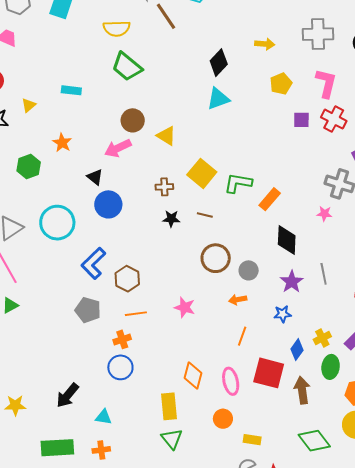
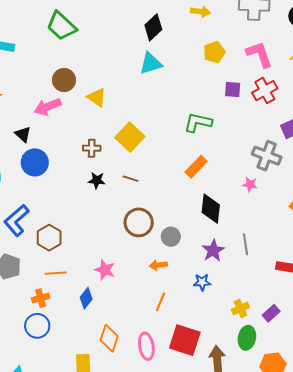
pink L-shape: (326, 83) -> (259, 54), turned -36
red cross: (334, 119) -> (265, 91), turned 30
green L-shape: (238, 183) -> (198, 123), moved
blue diamond: (297, 350) -> (86, 298), moved

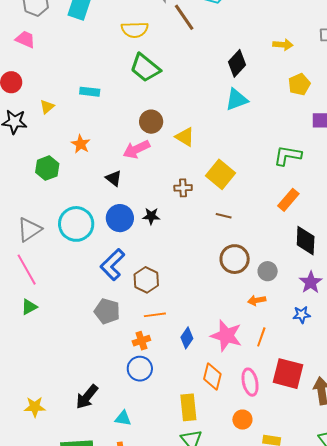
blue circle: (35, 162) -> (120, 218), moved
black star: (97, 180) -> (151, 216), moved
pink star: (105, 270) -> (226, 336), moved, size x1.5

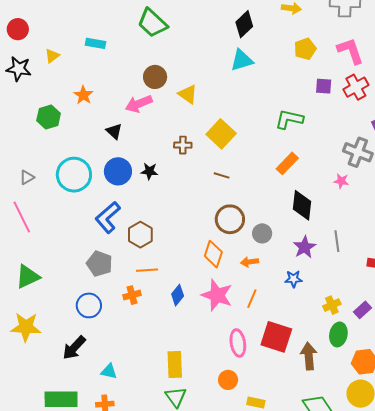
gray triangle: (29, 230) -> (27, 177), size x0.6
green triangle: (29, 307) -> (28, 277), moved, size x1.5
blue circle: (140, 369) -> (89, 305), moved
orange diamond: (212, 376) -> (213, 254), moved
yellow star: (35, 407) -> (26, 327), moved, size x1.4

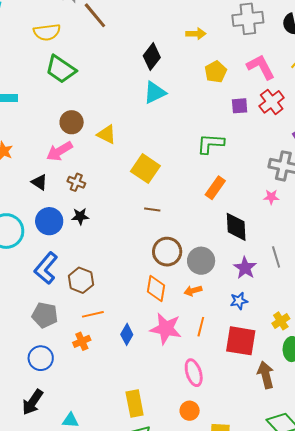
brown cross: (183, 145) -> (76, 182), moved, turned 30
gray circle: (262, 233) -> (201, 261), size x1.4
red square: (276, 337) -> (241, 341), moved

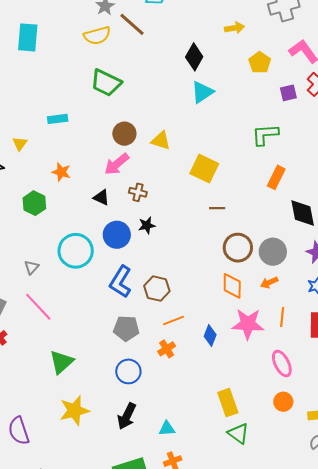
yellow semicircle: (47, 32) -> (97, 36), moved

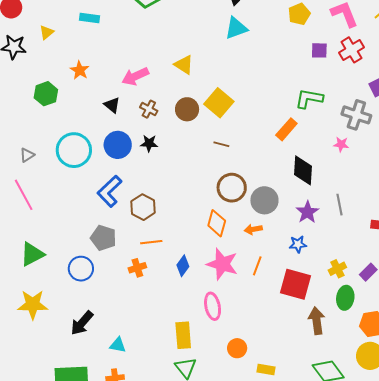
brown circle: (124, 134) -> (187, 109), moved
green L-shape: (265, 135) -> (309, 99), moved
pink ellipse: (282, 364) -> (213, 306), moved
blue circle: (128, 371) -> (81, 269), moved

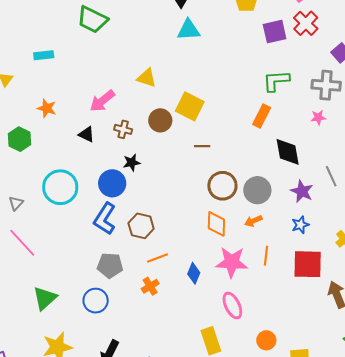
cyan triangle: (236, 28) -> (189, 30), turned 30
purple square: (319, 50) -> (275, 32), size x1.4
blue circle: (118, 145) -> (112, 183), moved

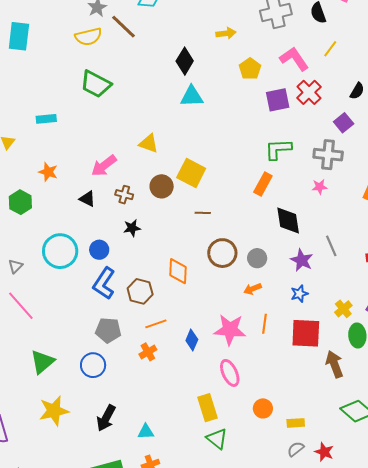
blue circle: (112, 183) -> (99, 250), moved, size x0.7
gray circle: (257, 190) -> (257, 258), size x0.7
orange diamond: (216, 224) -> (178, 271), moved

